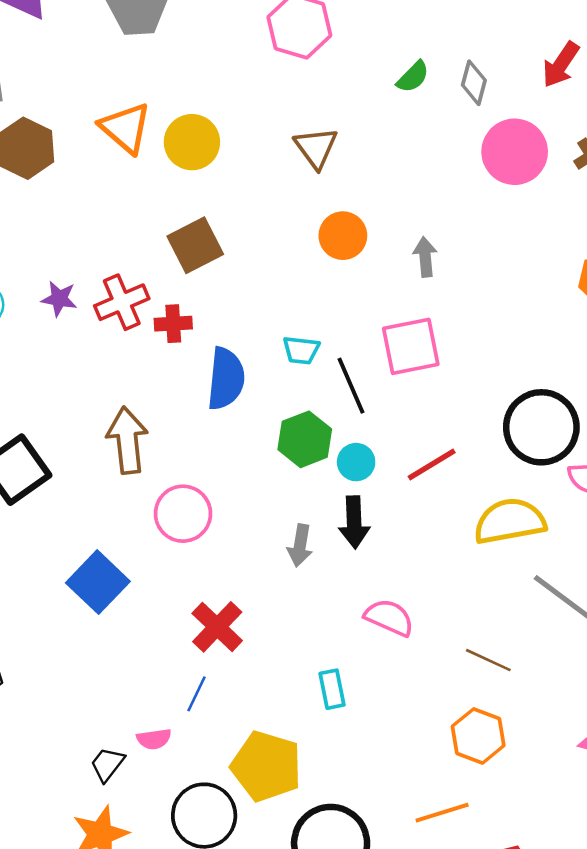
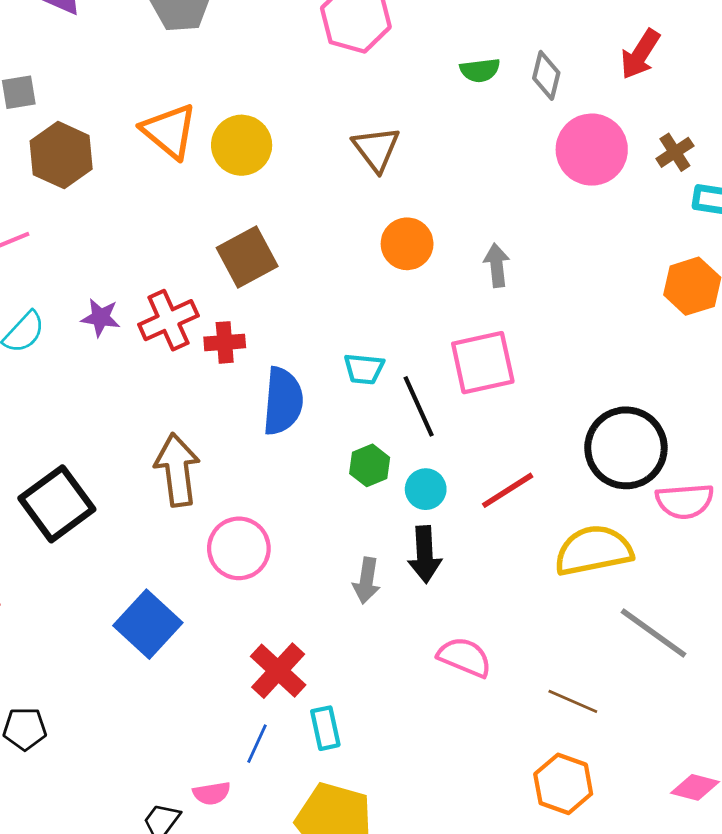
green semicircle: (413, 77) -> (480, 70), turned 39
green hexagon: (305, 439) -> (370, 465), size x0.7
cyan rectangle: (332, 689) -> (325, 728), moved

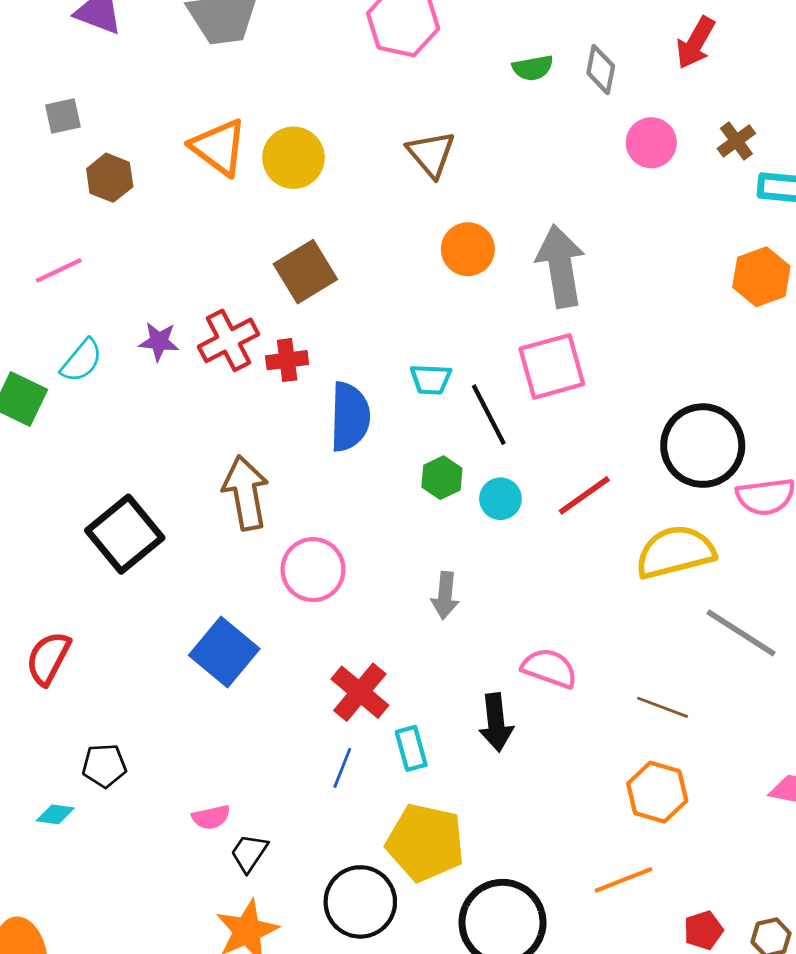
pink circle: (592, 150) -> (651, 143), size x0.7
brown hexagon: (61, 155) -> (110, 178), size x0.7
gray arrow: (497, 265) -> (561, 266), size x1.8
black arrow: (425, 554) -> (496, 722), moved
pink semicircle: (212, 793) -> (211, 817), moved

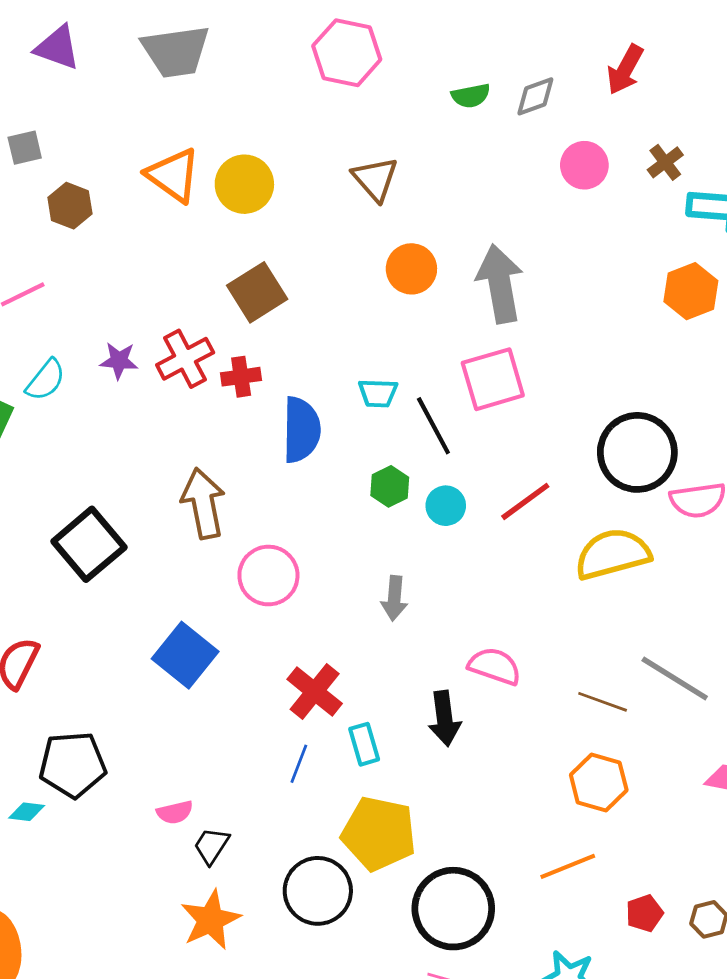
gray diamond: (601, 70) -> (535, 96), turned 60
gray line: (741, 633) -> (675, 679), moved
black pentagon: (104, 766) -> (73, 765), size x1.6

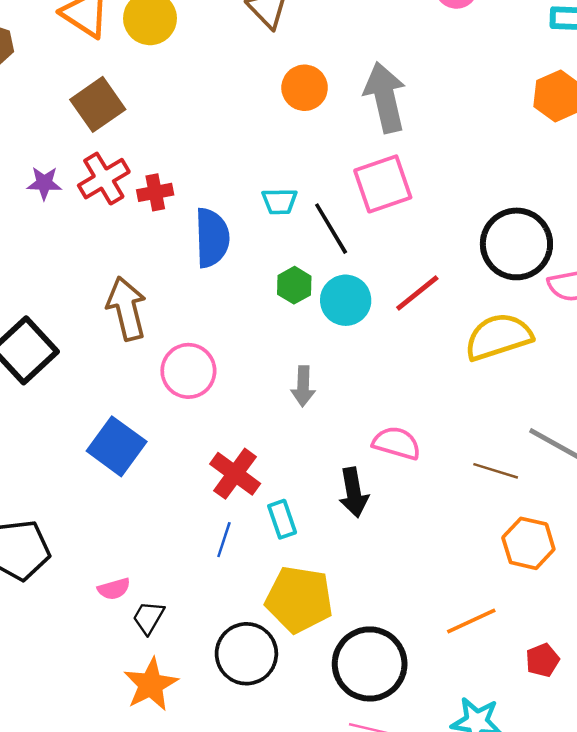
brown square: (257, 292) -> (98, 104), moved
cyan circle: (446, 506) -> (346, 300), size x1.4
orange hexagon: (599, 783) -> (528, 543), moved

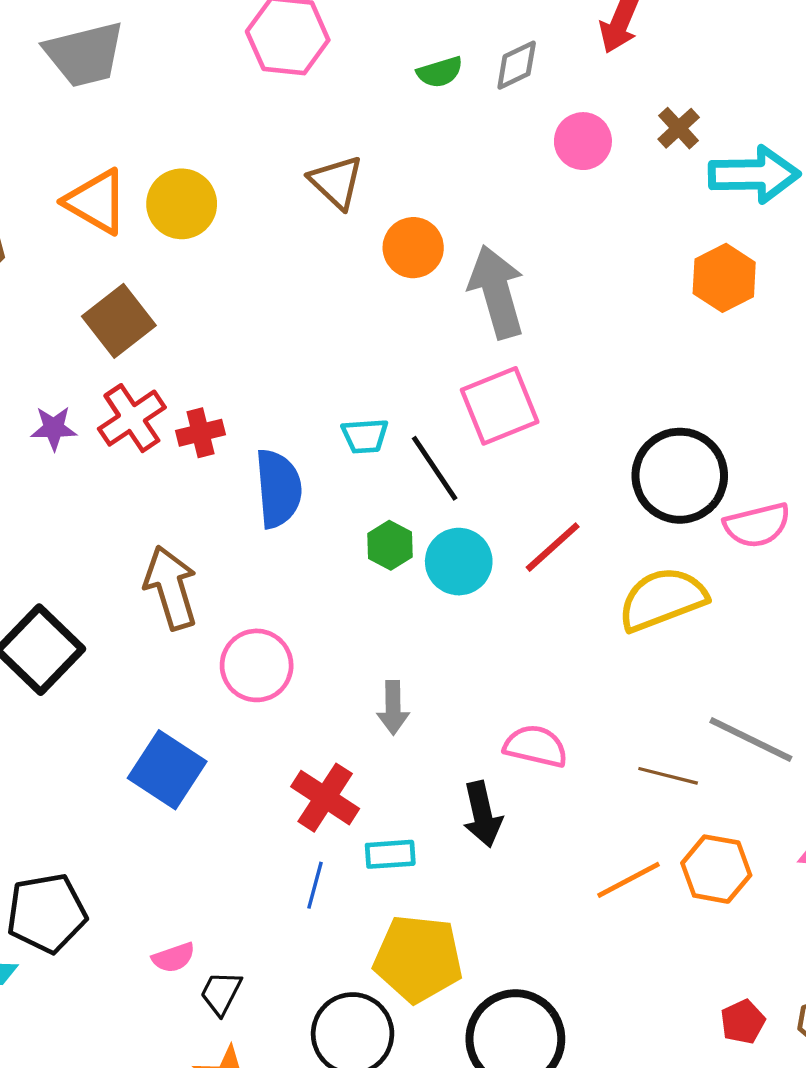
orange circle: (305, 88) -> (413, 248), moved
gray arrow: (303, 386) -> (393, 708), moved
cyan rectangle: (282, 519) -> (390, 854), turned -72
orange line: (471, 621) -> (628, 880), moved

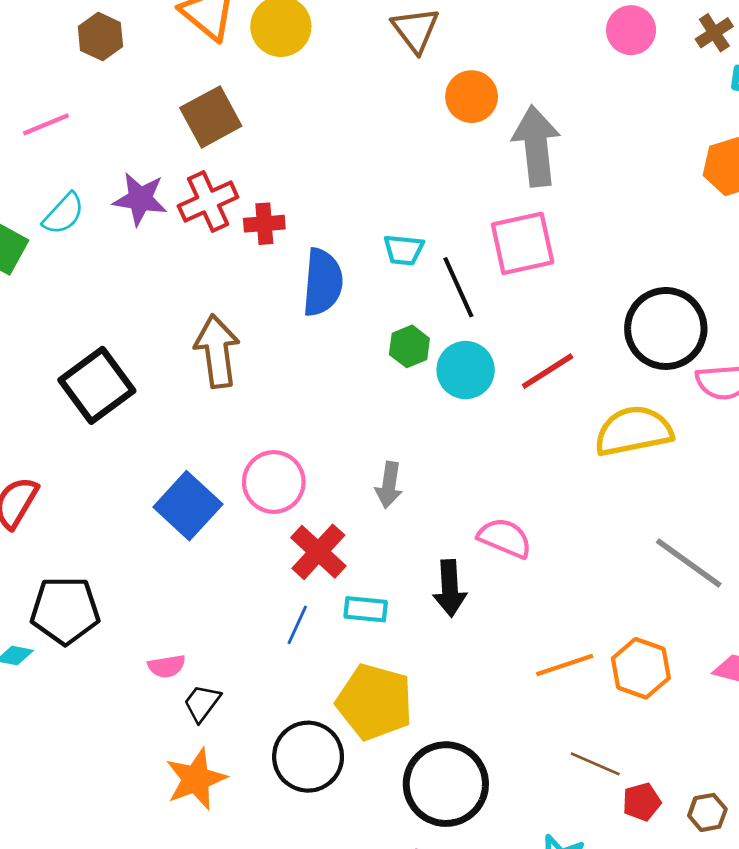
purple star: (54, 428) -> (140, 199), size x1.4
pink circle: (257, 665) -> (274, 482), moved
brown line: (668, 776) -> (595, 764), moved

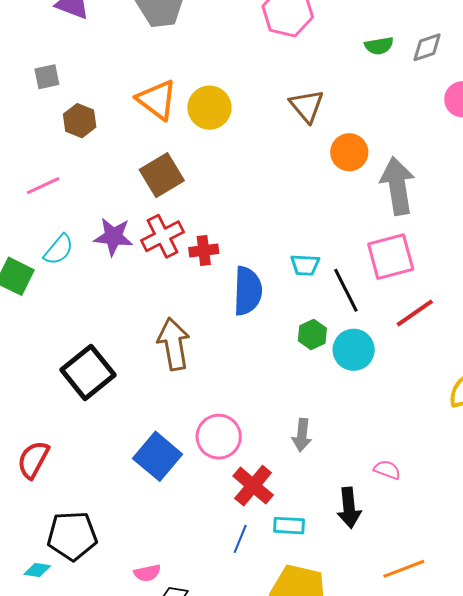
red line: (548, 371) -> (415, 313), moved
pink semicircle: (505, 538) -> (387, 470), size x0.7
orange line: (565, 665) -> (404, 569), moved

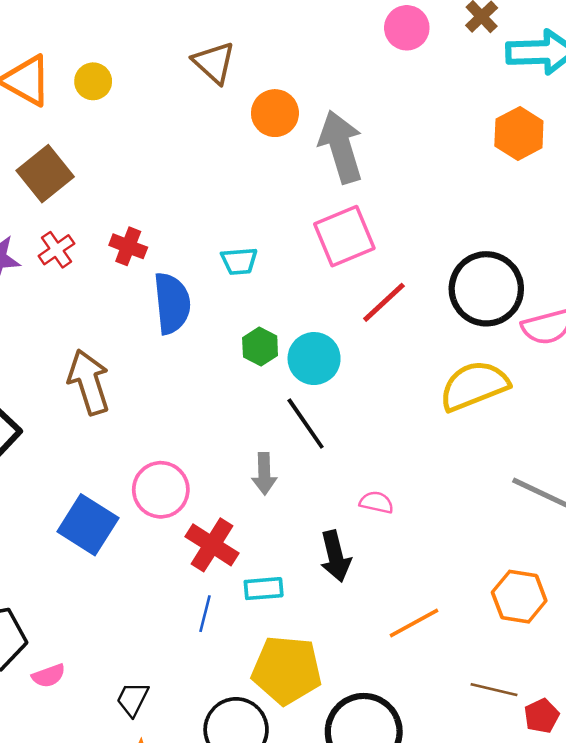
yellow circle: (209, 108) -> (93, 81), size x0.7
red cross: (162, 236) -> (56, 250), size x0.7
red cross: (204, 251) -> (128, 246), moved, turned 36
black line: (346, 290) -> (306, 424), moved
pink semicircle: (147, 573) -> (49, 676), moved

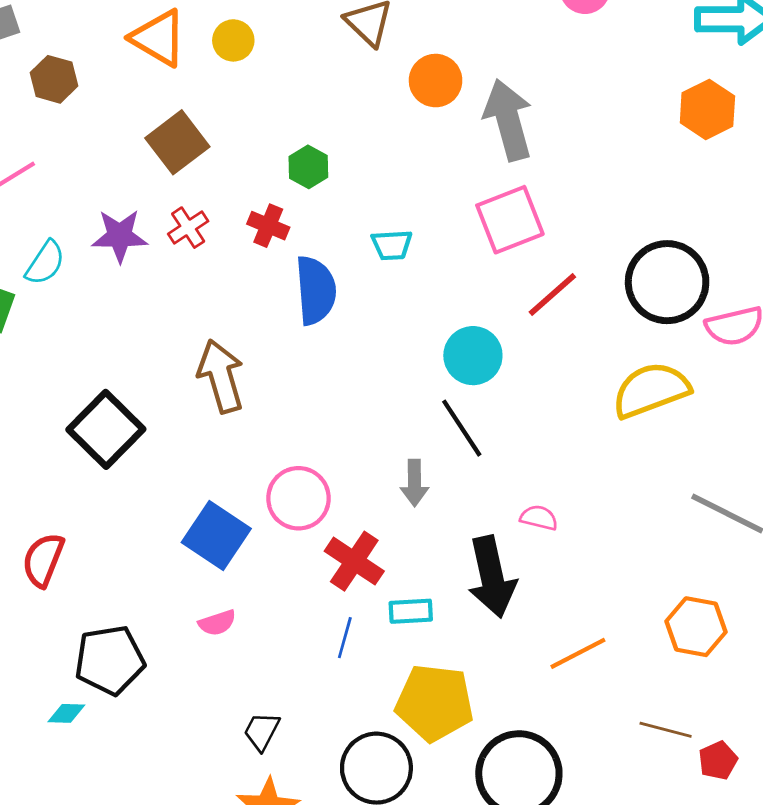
green hexagon: (260, 347) -> (308, 167), moved
black arrow: (335, 556) -> (492, 577), size x1.4
pink semicircle: (49, 676) -> (217, 623), moved

